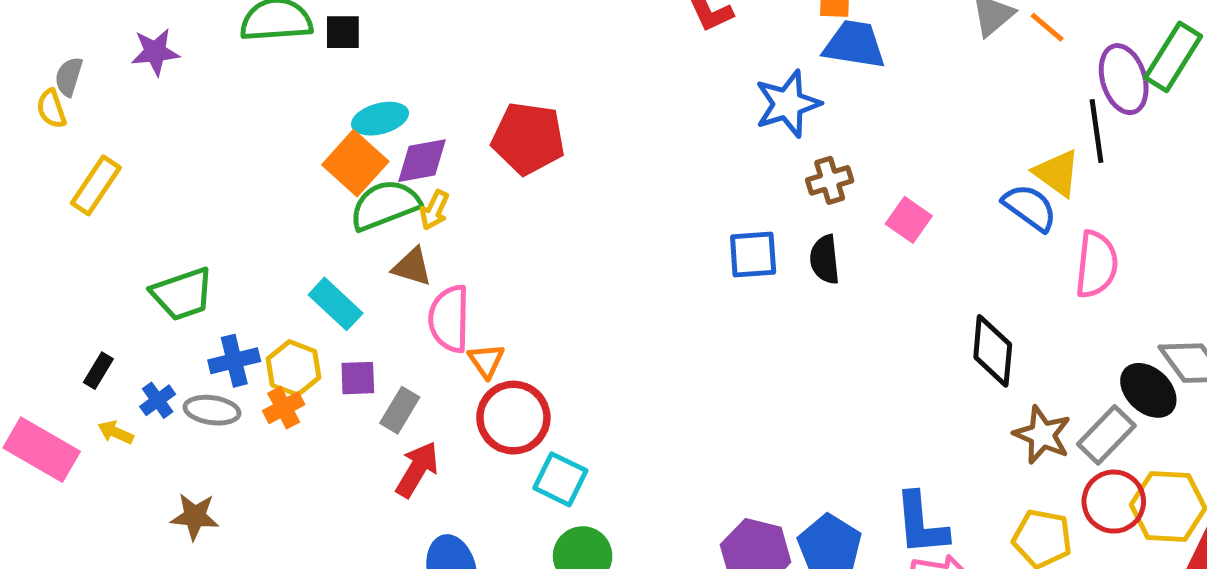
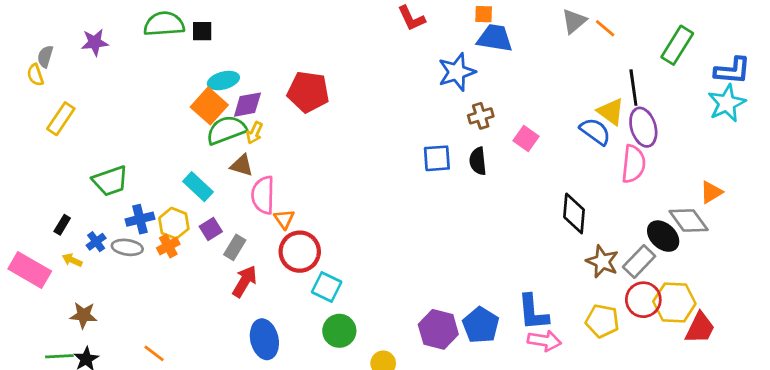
purple ellipse: (1124, 79) -> (643, 127), moved
purple square: (358, 378) -> (211, 229), turned -30
brown star: (195, 516) -> (83, 315), moved

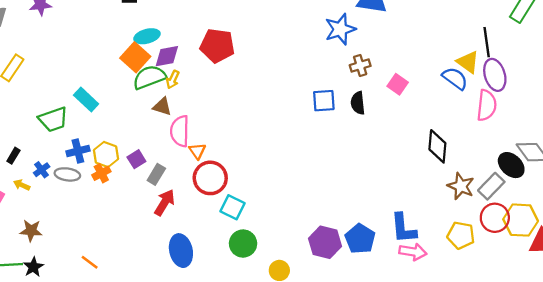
cyan rectangle: (198, 187) -> (86, 99), moved

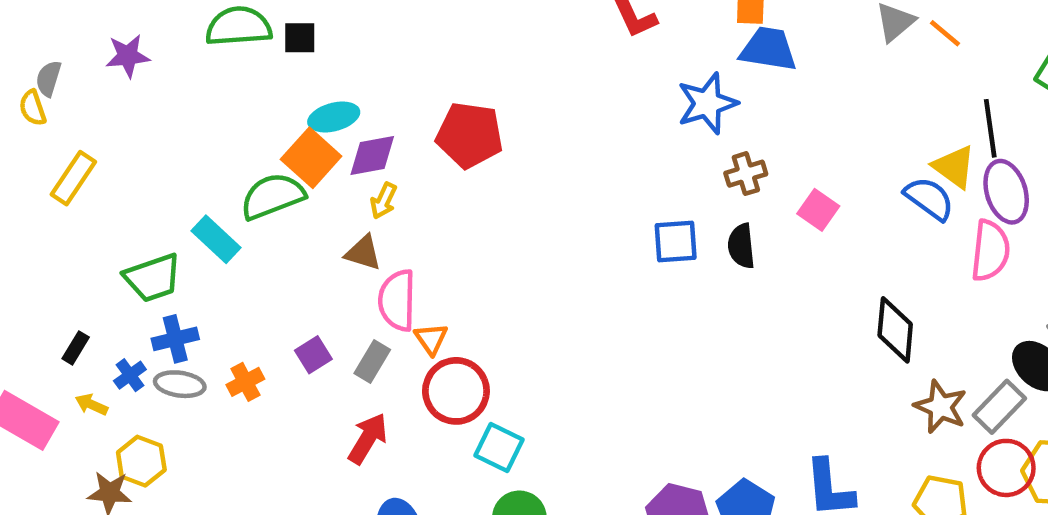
green semicircle: (149, 77) -> (273, 196), moved
blue cross: (78, 151) -> (175, 339), moved
yellow hexagon: (106, 155) -> (141, 461), moved
gray rectangle: (156, 174) -> (372, 362), moved

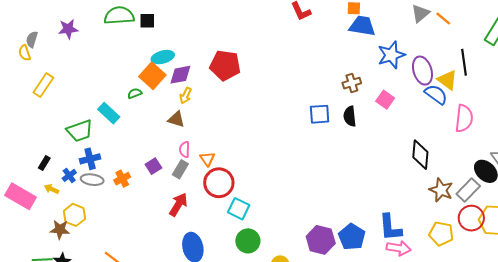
blue star: (707, 103) -> (391, 55), moved
purple ellipse: (1006, 192) -> (422, 71), moved
green semicircle: (273, 196) -> (135, 93), size x0.5
pink semicircle: (397, 300) -> (185, 150), moved, size x0.6

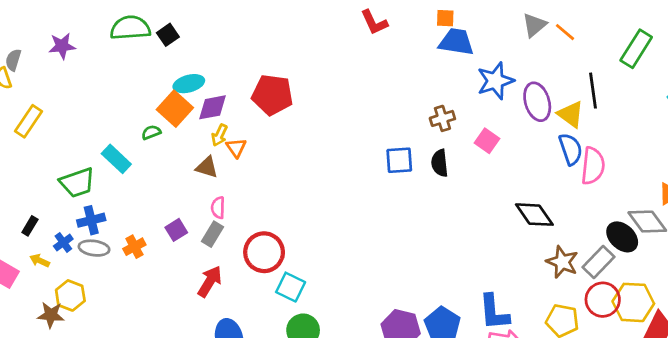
black square: (147, 21) -> (168, 35), turned -35
blue semicircle: (436, 94) -> (571, 149), moved, turned 35
black diamond: (420, 155) -> (534, 215), turned -40
orange triangle: (207, 159) -> (236, 148), moved

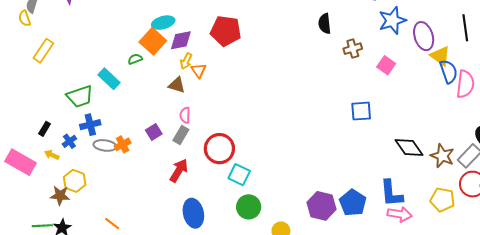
yellow triangle: (571, 114) -> (440, 56), moved
blue square: (399, 160) -> (361, 111), moved
black semicircle: (440, 163) -> (325, 24), moved
black diamond: (534, 215) -> (409, 148), moved
gray ellipse: (94, 248) -> (105, 145), moved

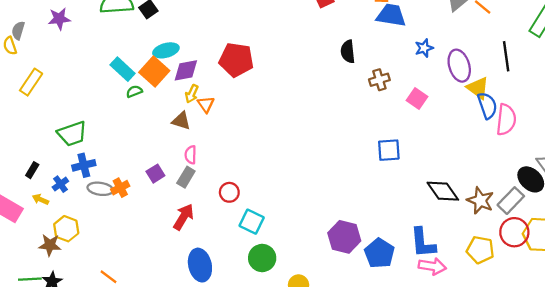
blue star: (392, 20) -> (424, 48), size x0.6
cyan rectangle: (109, 79) -> (123, 69), moved
red circle: (219, 149) -> (229, 192), size x0.6
purple hexagon: (322, 206) -> (344, 237), moved

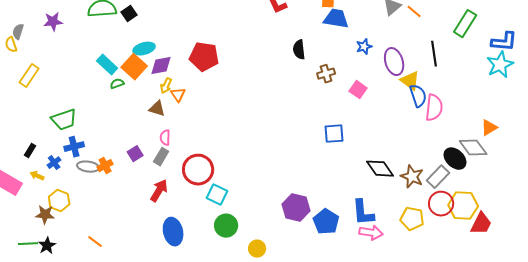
red circle: (229, 192) -> (198, 170), size x1.8

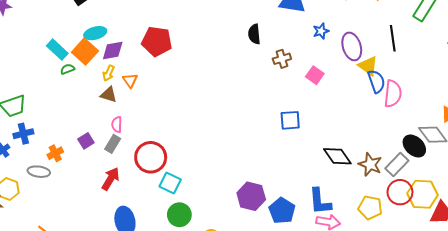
yellow arrow: (166, 86) -> (109, 73), moved
gray ellipse: (88, 167) -> (39, 172), moved

